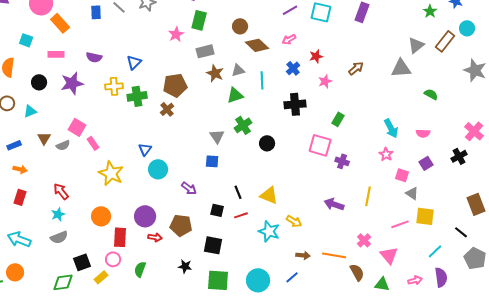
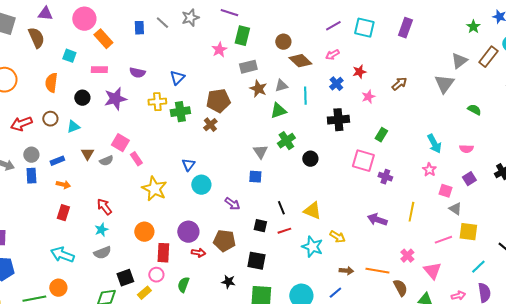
gray triangle: (401, 68) -> (444, 84), turned -50

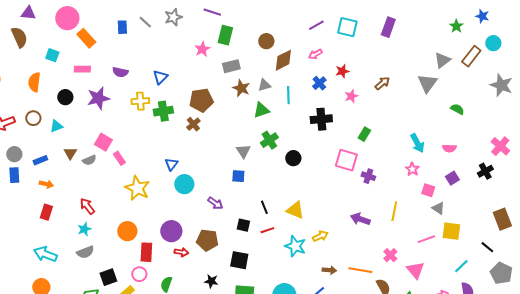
brown diamond: (300, 61) -> (283, 60), turned -70
yellow arrow: (337, 237) -> (320, 236), turned -56

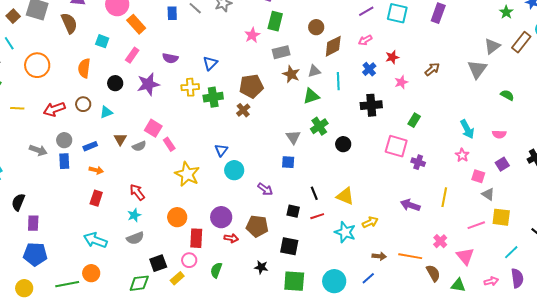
pink rectangle: (82, 69) -> (132, 55), turned -56

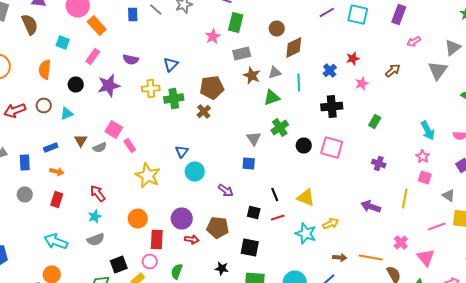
pink arrow: (365, 40) -> (414, 42), moved
gray circle: (64, 140) -> (25, 194), moved
pink square: (396, 146) -> (332, 148), moved
pink square: (478, 176) -> (425, 178), moved

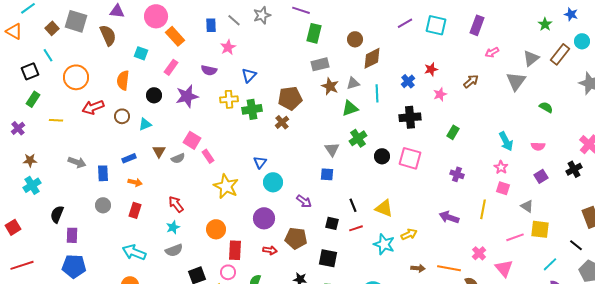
pink star: (213, 36) -> (228, 47), moved
red arrow: (15, 110) -> (93, 107), moved
purple circle: (182, 218) -> (264, 218), moved

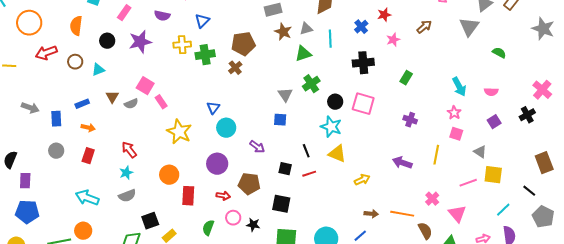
cyan star: (384, 244) -> (331, 127), moved
pink circle: (228, 272) -> (233, 218), moved

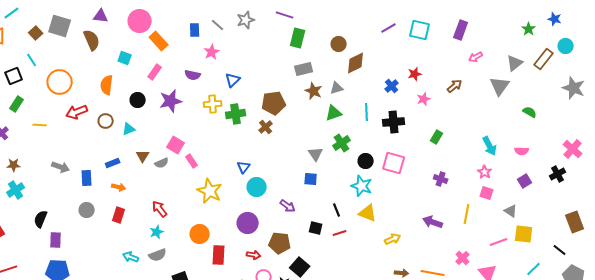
cyan line: (330, 39) -> (367, 112), moved
cyan arrow: (87, 198) -> (131, 257), moved, size x0.7
black square: (281, 204) -> (300, 267), moved, turned 30

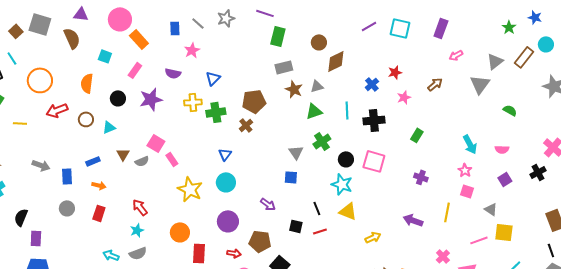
blue triangle: (244, 167) -> (225, 154), moved
cyan circle: (257, 187) -> (226, 182), moved
black line: (560, 250) -> (551, 250), moved, turned 32

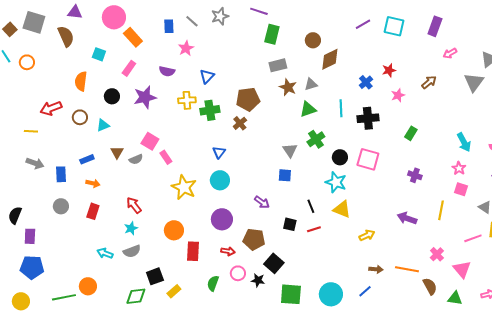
orange circle: (40, 80) -> (27, 62), moved, size x0.6
yellow line: (20, 123) -> (31, 131), moved

